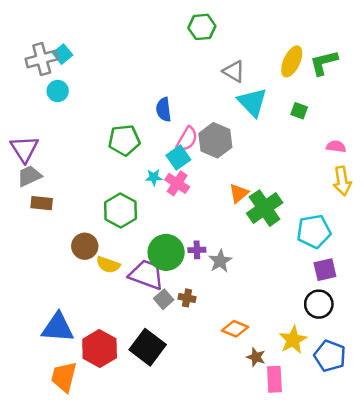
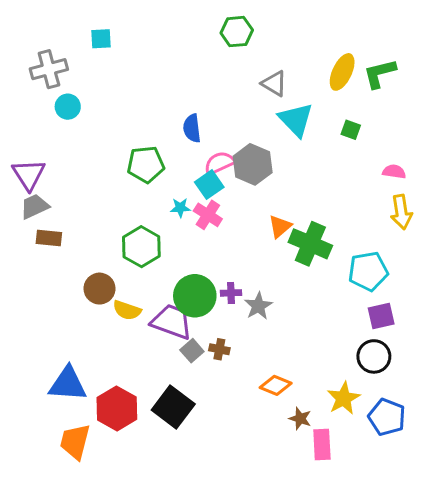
cyan square: (63, 54) -> (101, 39), moved, turned 36
pink semicircle: (187, 139) -> (219, 163), turned -145
green cross: (265, 208) -> (310, 244), turned -32

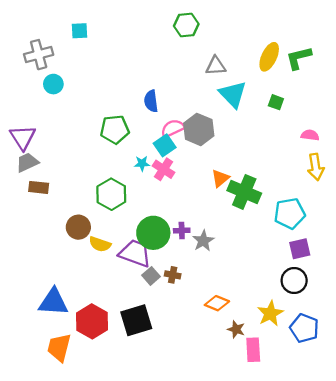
gray triangle: (274, 84) -> (216, 66), turned -35
black square: (173, 407) -> (136, 320), turned 36

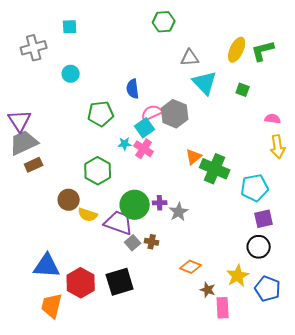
cyan circle: (53, 84) -> (71, 74), moved
gray trapezoid: (27, 162) -> (24, 143), size x1.4
brown rectangle: (39, 187) -> (34, 165), turned -30

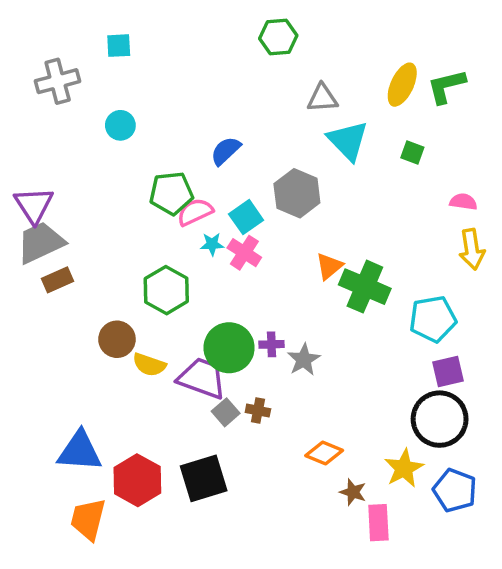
blue semicircle: (133, 89) -> (226, 151), turned 54
pink semicircle: (152, 113) -> (195, 212), moved
black circle: (259, 247) -> (440, 419), size x1.4

